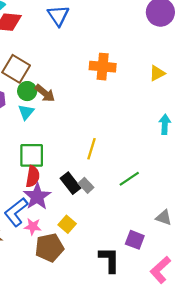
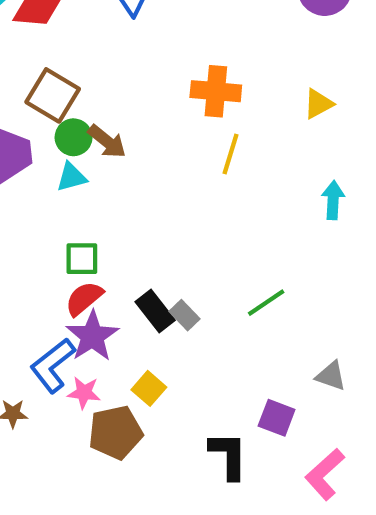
cyan triangle: (26, 112) -> (71, 177), turned 35
yellow line: (92, 149) -> (231, 154), moved
green square: (32, 155) -> (82, 259), size x0.7
red semicircle: (33, 177) -> (84, 298), turned -140

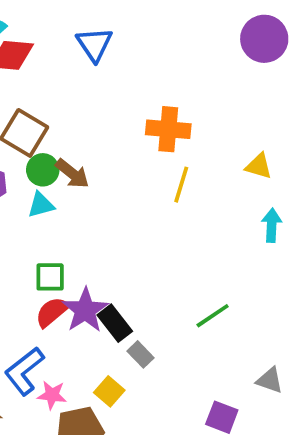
yellow triangle: (318, 104) -> (259, 166), moved, turned 44
gray rectangle: (184, 315) -> (141, 354), moved
purple star: (92, 336) -> (85, 310), moved

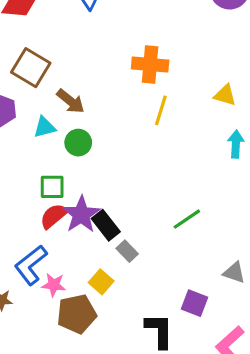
green circle: (43, 170) -> (78, 143), moved

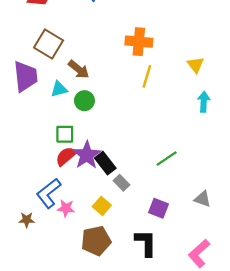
yellow triangle: (225, 95) -> (196, 65), turned 36
purple square: (194, 303) -> (159, 208), moved
brown pentagon: (77, 314) -> (96, 241), moved

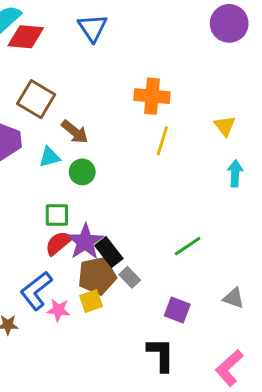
yellow square: (102, 206) -> (91, 301), moved, turned 30
brown pentagon: (96, 241) -> (97, 276), moved

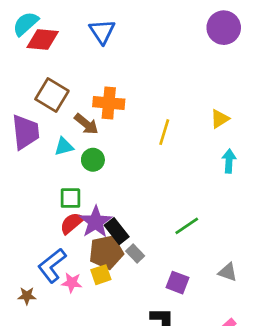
orange cross: (152, 96) -> (109, 103), moved
yellow triangle: (225, 126) -> (220, 119), turned 36

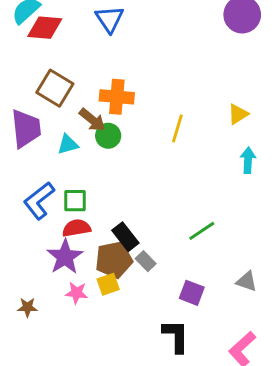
green circle: (93, 160) -> (108, 136), moved
purple star: (96, 222) -> (65, 257), moved
red semicircle: (72, 223) -> (76, 228), turned 30
blue L-shape: (52, 265) -> (39, 201), moved

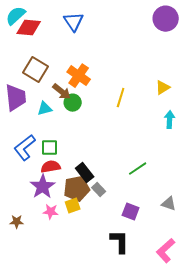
orange cross: (117, 97) -> (79, 76), turned 30

